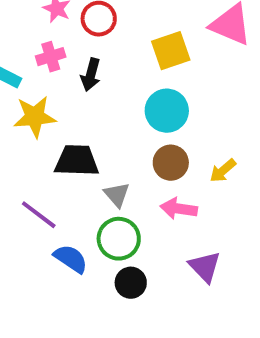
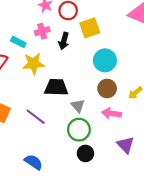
yellow square: (171, 51) -> (90, 28), moved
blue semicircle: (71, 259) -> (33, 162), moved

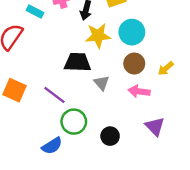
yellow star: (33, 64) -> (98, 36), moved
green circle: (79, 130) -> (74, 122), moved
blue semicircle: (33, 162) -> (52, 146), turned 114

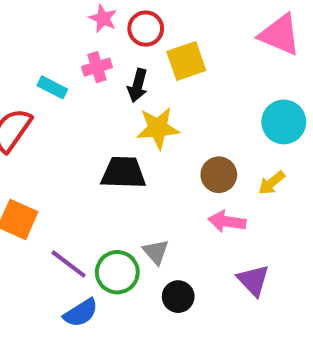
cyan circle: (132, 32) -> (284, 122), moved
gray triangle: (102, 83) -> (156, 252), moved
purple line: (54, 95) -> (69, 264), moved

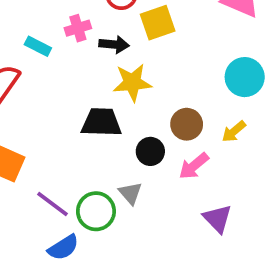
black arrow: (138, 85) -> (114, 44), turned -100
pink arrow: (227, 221) -> (194, 166), turned -48
black circle: (178, 297) -> (150, 151), moved

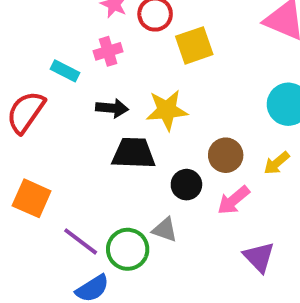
black arrow: (114, 44) -> (112, 108), moved
gray triangle: (130, 193) -> (165, 230), turned -30

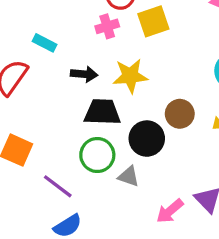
pink cross: (108, 51) -> (107, 26), moved
black circle: (186, 185) -> (147, 139), size x1.4
pink arrow: (233, 200) -> (170, 211), moved
green circle: (128, 249) -> (97, 155), moved

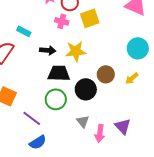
pink cross: (107, 26) -> (62, 21), turned 32
gray triangle: (129, 176) -> (83, 121), moved, turned 32
pink arrow: (170, 211) -> (100, 133), turned -42

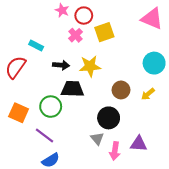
pink cross: (62, 21) -> (75, 35), turned 32
black circle: (86, 89) -> (109, 118), moved
green circle: (56, 99) -> (51, 107), moved
purple triangle: (123, 126) -> (139, 144), turned -42

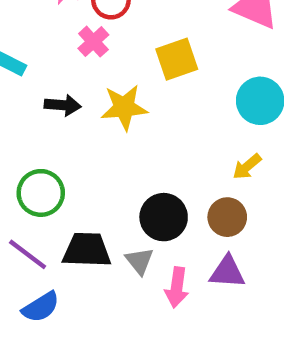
yellow square: (104, 32) -> (177, 59), moved
black trapezoid: (72, 89) -> (87, 250), moved
brown circle: (121, 90) -> (227, 217), moved

